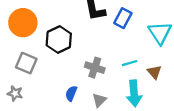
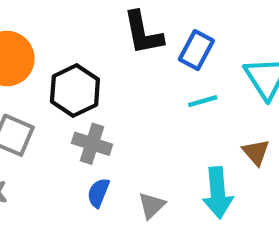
cyan line: (130, 63) -> (203, 101), moved
gray cross: (95, 68) -> (92, 144), moved

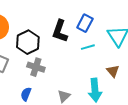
black L-shape: (143, 33) -> (60, 31), moved, turned 30
blue semicircle: (98, 193) -> (26, 94), moved

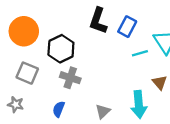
black L-shape: (60, 31) -> (98, 21), moved
cyan line: (88, 47) -> (140, 53), moved

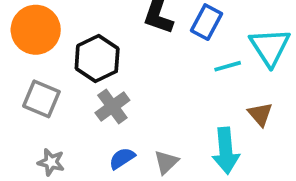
gray cross: (70, 78) -> (112, 107), turned 36
gray star: (16, 104) -> (51, 162), moved
blue semicircle: (59, 109) -> (122, 158), moved, turned 35

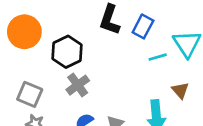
gray square: (41, 99) -> (30, 94), moved

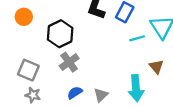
orange circle: (24, 32) -> (24, 17), size x0.6

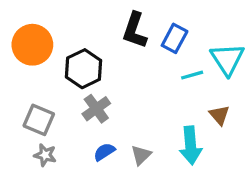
orange circle: (24, 17) -> (32, 45), size x1.6

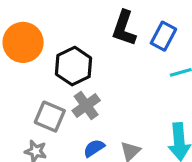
gray square: (39, 120) -> (50, 117), moved

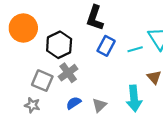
blue rectangle: (163, 36) -> (106, 46), moved

